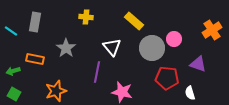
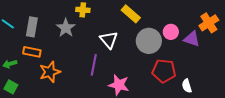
gray rectangle: (35, 22) -> (32, 27), moved
gray star: (66, 48) -> (66, 28), moved
purple triangle: (198, 64) -> (192, 39), moved
orange star: (56, 91) -> (50, 72), moved

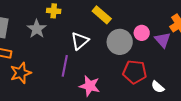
purple triangle: (192, 39) -> (163, 40), turned 30
white triangle: (109, 40) -> (80, 41), turned 30
white semicircle: (187, 86) -> (158, 87), turned -32

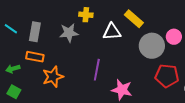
gray star: (37, 29) -> (69, 33), turned 30
white triangle: (80, 41) -> (112, 32), moved, turned 36

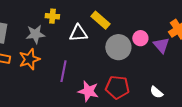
red pentagon: (167, 76) -> (117, 87), moved
orange star: (53, 77) -> (29, 59), moved

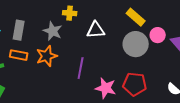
yellow rectangle: (100, 20) -> (136, 17), moved
gray star: (35, 34) -> (53, 31), turned 30

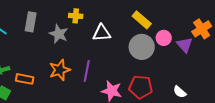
gray rectangle: (19, 30) -> (31, 22), moved
orange rectangle: (19, 55) -> (25, 79), moved
orange star: (47, 56) -> (60, 70), moved

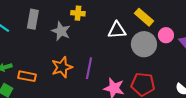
white triangle: (102, 33) -> (117, 30), moved

